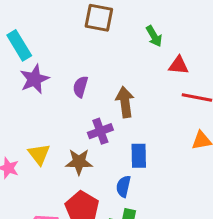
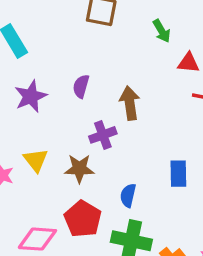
purple star: (34, 79) -> (31, 96), moved
blue rectangle: (139, 156) -> (178, 174), moved

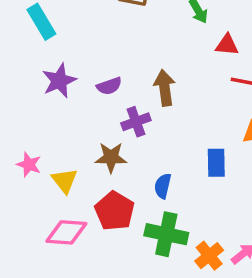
purple semicircle: (81, 86) -> (109, 86), moved, turned -125
yellow triangle: (36, 160) -> (65, 181), moved

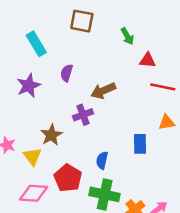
cyan rectangle: (41, 22) -> (36, 44), moved
purple semicircle: (109, 86) -> (67, 73), moved, turned 126
brown arrow: (165, 88) -> (103, 91), turned -105
brown star: (111, 157) -> (51, 135), moved, turned -30

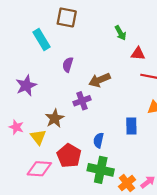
brown square: (82, 21) -> (67, 18), moved
purple star: (29, 86) -> (26, 85), moved

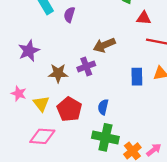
purple semicircle: (68, 65) -> (69, 15), moved
brown star: (55, 118) -> (58, 73), moved, turned 30
blue rectangle: (131, 126) -> (137, 77), moved
red pentagon: (69, 156) -> (69, 109), moved

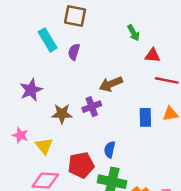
red pentagon: (69, 109) -> (81, 165), moved, turned 30

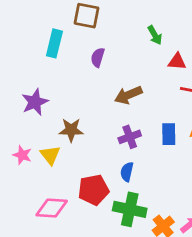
cyan rectangle: (48, 40) -> (54, 43), turned 45
purple semicircle: (74, 52) -> (98, 57), moved
purple cross: (92, 107) -> (130, 137), moved
yellow triangle: (44, 146) -> (50, 155), moved

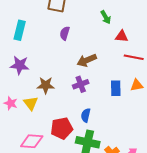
cyan rectangle: (54, 43) -> (20, 30), moved
purple star: (35, 102) -> (20, 65), turned 30
purple cross: (130, 137) -> (81, 84), moved

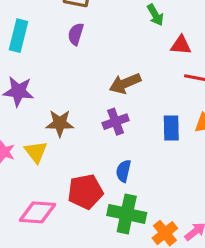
purple semicircle: (65, 33) -> (76, 34), moved

